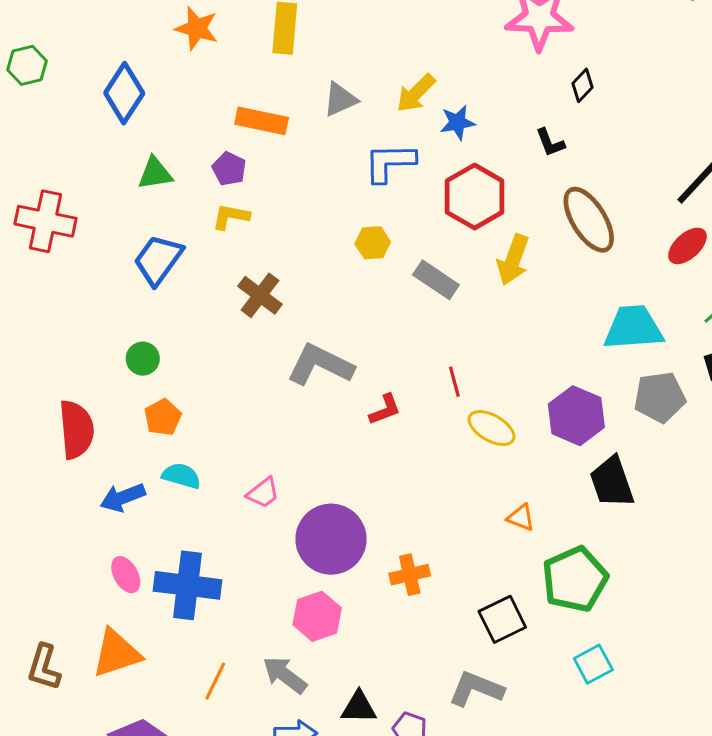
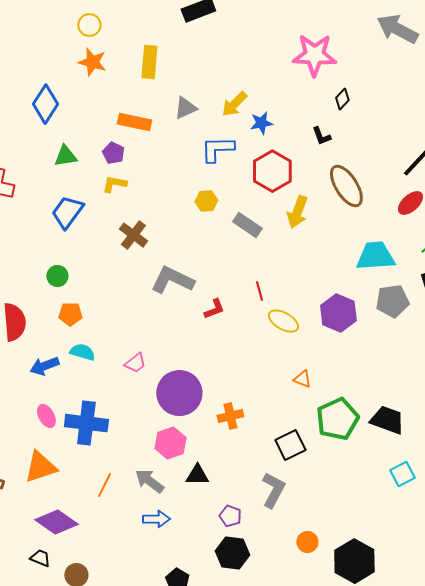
orange pentagon: (163, 417) -> (70, 314), turned 30
black trapezoid: (612, 482) -> (387, 420), moved, turned 129
cyan square: (593, 664) -> (402, 474), moved
gray L-shape: (476, 689) -> (273, 490), turned 96
black triangle: (359, 707) -> (197, 475), moved

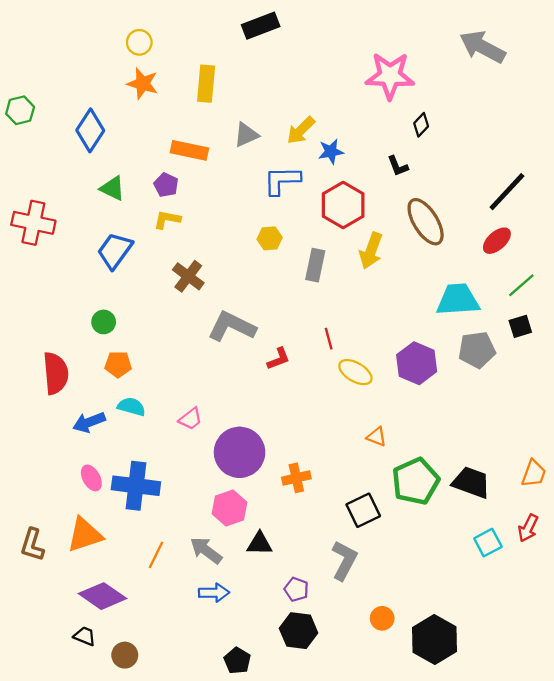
green triangle: (65, 156) -> (113, 188), turned 35
gray rectangle: (247, 225) -> (315, 265), turned 68

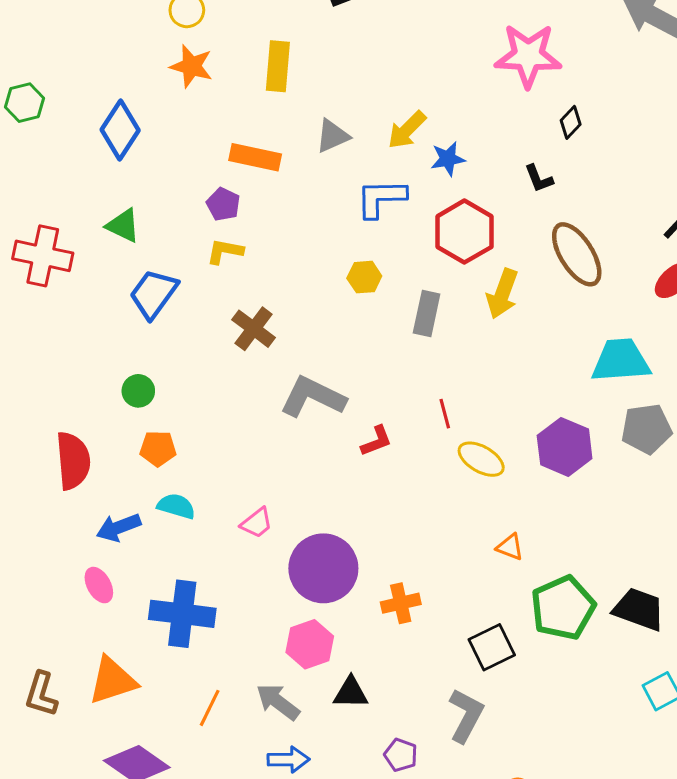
green triangle: (113, 188) -> (123, 226), moved
pink ellipse: (91, 478) -> (99, 585), moved

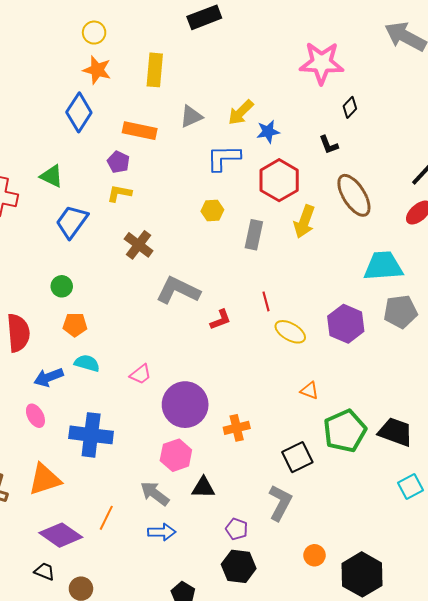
blue diamond: (120, 130) -> (79, 112), moved
orange line: (210, 708) -> (106, 518), moved

